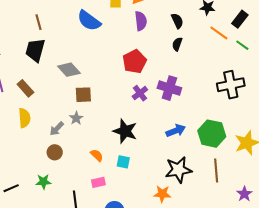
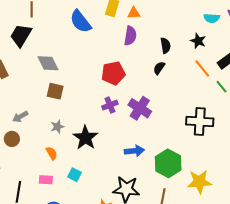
gray star: (76, 118) -> (57, 127), moved
cyan square: (123, 162) -> (74, 175), moved

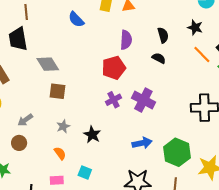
blue semicircle: (81, 21) -> (76, 19), size x0.7
black trapezoid: (21, 35) -> (18, 39), turned -35
purple semicircle: (130, 36) -> (126, 40), moved
black semicircle: (159, 68) -> (159, 58), turned 88
black star: (85, 138) -> (92, 135), size x0.7

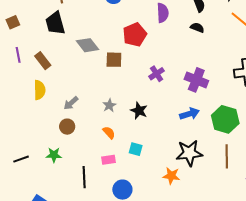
red pentagon: (114, 68) -> (135, 35), moved
brown square: (58, 91) -> (114, 60), moved
purple cross: (143, 100) -> (196, 80), moved

